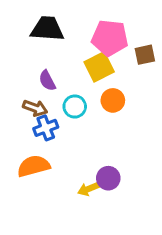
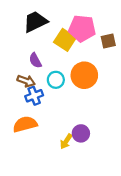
black trapezoid: (47, 29) -> (35, 22), turned -30
yellow square: (99, 67) -> (65, 40), moved, turned -30
orange circle: (113, 100) -> (84, 75), size x1.5
yellow arrow: (88, 189) -> (66, 141), turned -35

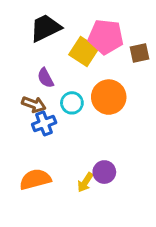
orange semicircle: (25, 124) -> (35, 179), moved

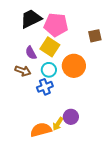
pink pentagon: (106, 37) -> (56, 25), moved
yellow square: (84, 51) -> (50, 47), moved
blue cross: (44, 123) -> (45, 87), moved
orange semicircle: (35, 179) -> (41, 130), moved

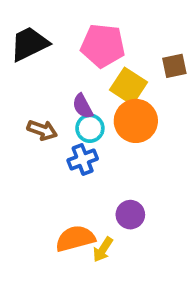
black trapezoid: (31, 19) -> (29, 44), moved
yellow square: (50, 47) -> (129, 86), moved
purple semicircle: (31, 53) -> (83, 106), moved
yellow arrow: (58, 124) -> (103, 249), moved

